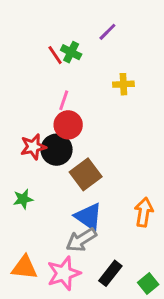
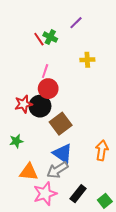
orange triangle: (25, 267) -> (29, 172), moved

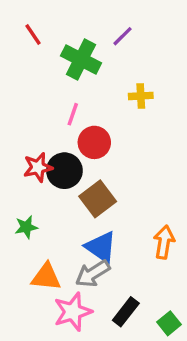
green cross: (50, 37) -> (81, 59), size x1.6
red line: (39, 39) -> (33, 35), moved
red circle: (48, 89) -> (94, 142), moved

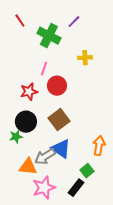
red star: (38, 167) -> (29, 92), moved
black circle: (64, 171) -> (26, 122), moved
gray arrow: (93, 274) -> (45, 157), moved
green square: (169, 323) -> (87, 171), moved

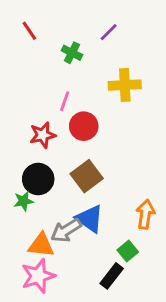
green cross: (49, 36) -> (72, 53), size x0.6
yellow cross: (85, 58) -> (125, 85), size x1.5
pink star: (44, 188) -> (38, 276), moved

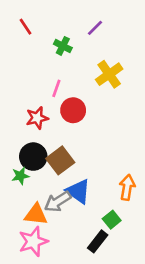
yellow cross: (125, 85) -> (109, 74), turned -32
brown square: (87, 176) -> (60, 160), moved

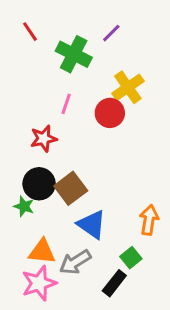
green cross: (63, 46) -> (74, 54), size x1.6
red circle: (73, 110) -> (110, 113), moved
green star: (20, 176) -> (24, 206), turned 30
gray arrow: (58, 202) -> (75, 262), moved

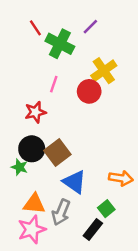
red line: (30, 32) -> (35, 28), moved
orange arrow: (149, 220) -> (121, 178), turned 90
gray arrow: (75, 262) -> (61, 212), turned -35

